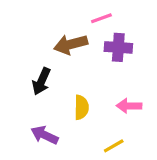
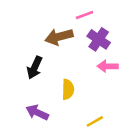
purple cross: (118, 47) -> (99, 39), turned 30
pink arrow: (129, 106) -> (108, 66), moved

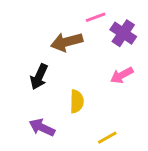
purple cross: (99, 39) -> (123, 33), moved
pink arrow: (108, 66) -> (122, 75), turned -30

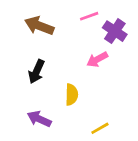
brown arrow: (67, 42) -> (39, 26), moved, turned 36
pink arrow: (122, 75) -> (97, 59), moved

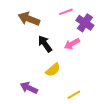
black arrow: (36, 72) -> (45, 44), moved, turned 120
yellow semicircle: (72, 95) -> (53, 70), turned 49

